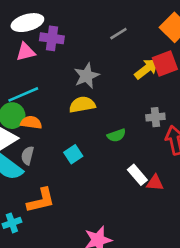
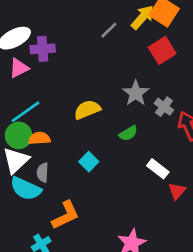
yellow arrow: (147, 69) -> (142, 17), moved
gray star: (87, 76) -> (136, 93), moved
gray cross: (155, 117) -> (164, 107), turned -36
red triangle: (155, 183) -> (177, 191), moved, turned -42

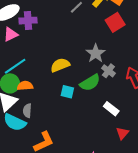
gray cross: (164, 107) -> (108, 71), moved
green semicircle: (128, 133) -> (90, 83), size x1.5
cyan square: (89, 162) -> (67, 92), moved, turned -32
red triangle: (177, 191) -> (122, 133), moved

